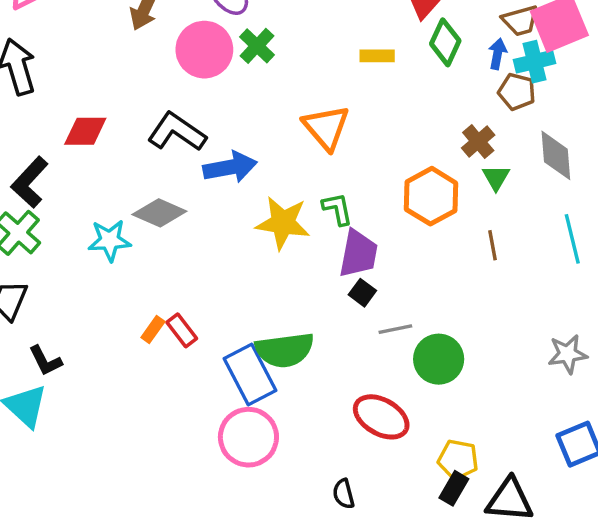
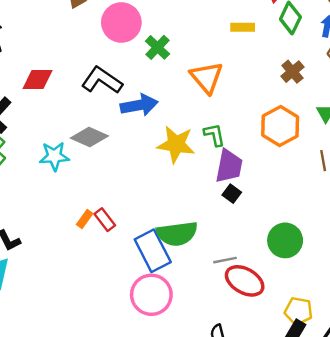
green cross: (257, 46) -> (158, 47), moved
brown cross: (478, 141) -> (292, 72), moved
gray line: (395, 329) -> (225, 260), moved

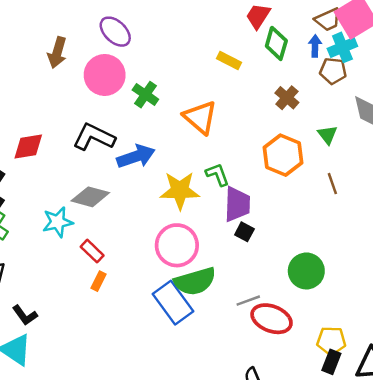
yellow rectangle: (243, 27) -> (229, 61), turned 35
red rectangle: (105, 220) -> (92, 251), moved
pink circle: (151, 295) -> (177, 245), moved

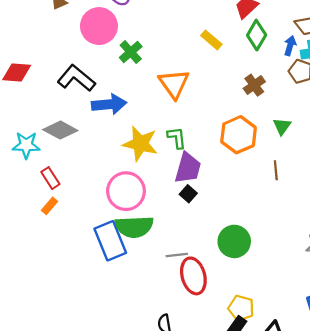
red ellipse: (272, 319) -> (193, 276), turned 40

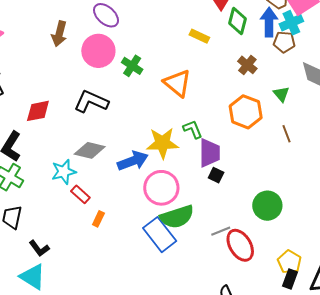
blue arrow: (290, 46) -> (269, 22), size x1.6
blue arrow: (109, 104) -> (133, 161), moved
red rectangle: (50, 178) -> (80, 194), moved
yellow pentagon: (241, 308) -> (289, 262), turned 30

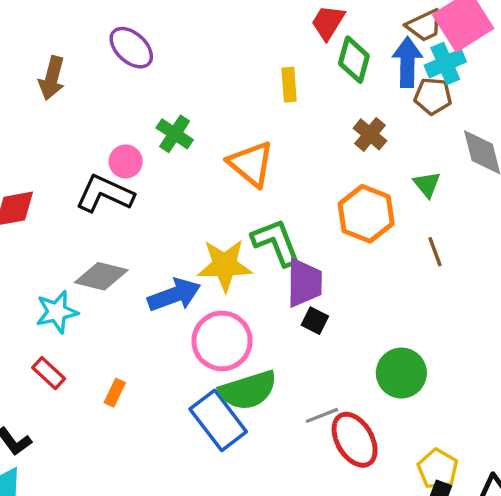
yellow rectangle: (199, 36) -> (289, 85), turned 60
pink circle: (98, 51) -> (126, 161), moved, size x0.6
green L-shape: (193, 129) -> (276, 242), size x1.5
red rectangle: (80, 194) -> (49, 373), moved

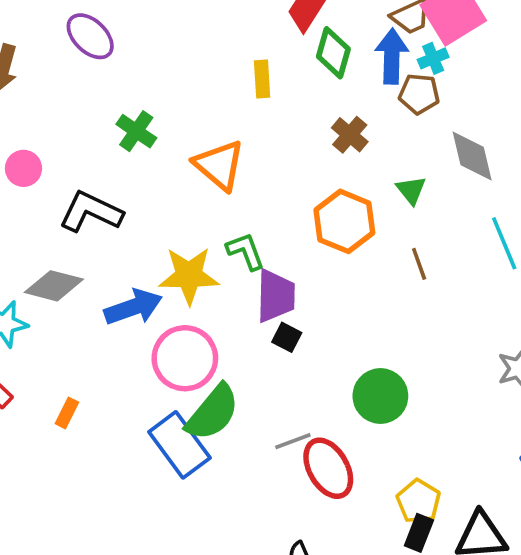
cyan cross: (445, 63) -> (433, 58), size x0.7
pink circle: (126, 161) -> (23, 168), moved
black L-shape: (105, 194) -> (91, 212), moved
green L-shape: (276, 242) -> (246, 251), size x0.7
green semicircle: (248, 390) -> (213, 412), turned -34

